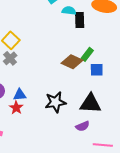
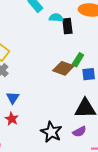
blue triangle: (20, 95) -> (13, 98), moved, turned -48
black star: (55, 102) -> (51, 132), moved, turned -30

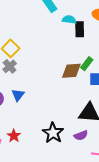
brown diamond: (63, 68) -> (71, 71), turned -30
red star: (12, 119) -> (14, 136), moved

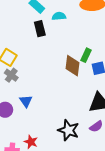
black rectangle: (80, 29) -> (40, 29), moved
brown diamond: (71, 71) -> (73, 66), turned -65

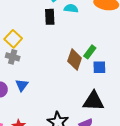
gray cross: (11, 75) -> (13, 57), turned -32

